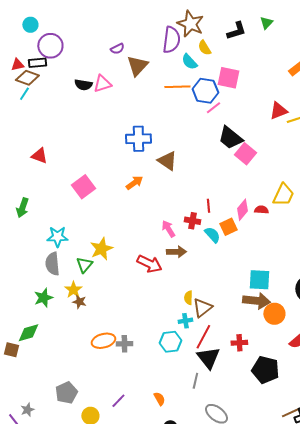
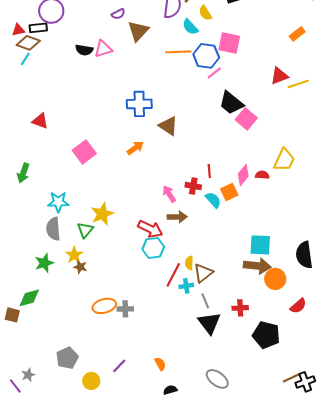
red line: (203, 337) -> (173, 275), moved
cyan hexagon: (170, 342) -> (153, 248), moved
gray line: (195, 381) -> (205, 301), moved, turned -35

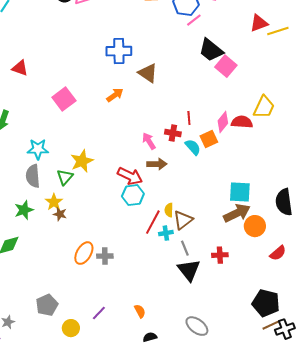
red semicircle: (262, 175) -> (242, 122), size x1.5
brown arrow: (257, 266) -> (237, 213), turned -32
orange ellipse: (104, 306) -> (84, 253), turned -45
black pentagon: (266, 335) -> (266, 303), moved

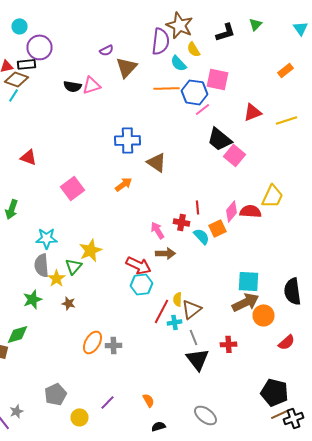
red triangle: (259, 23) -> (252, 112), moved
yellow star: (54, 202) -> (56, 278), moved

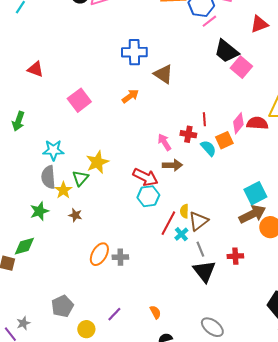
cyan square: (248, 281) -> (255, 193), turned -30
cyan cross: (174, 322) -> (181, 234), turned -32

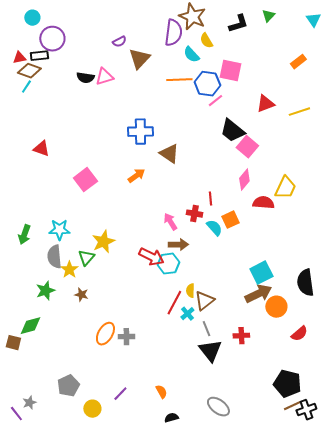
green arrow: (18, 121) -> (24, 235), moved
pink diamond: (238, 123) -> (244, 180), moved
cyan hexagon: (148, 196) -> (168, 264), moved

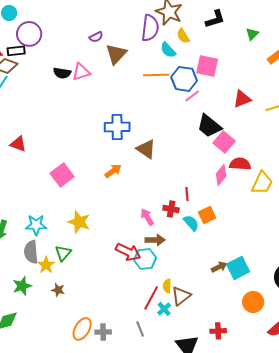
green triangle: (268, 16) -> (252, 34), moved
red semicircle: (263, 203) -> (240, 164), moved
yellow star: (103, 242) -> (79, 222), moved, turned -30
brown arrow: (258, 294) -> (219, 267), moved, size x0.6
gray line: (206, 329) -> (140, 329), moved

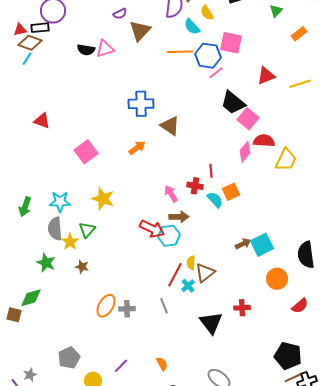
green star: (22, 286) -> (46, 263), turned -30

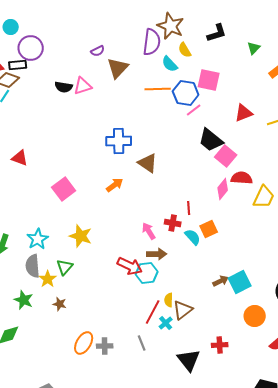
cyan star: (60, 202) -> (38, 239), turned -30

